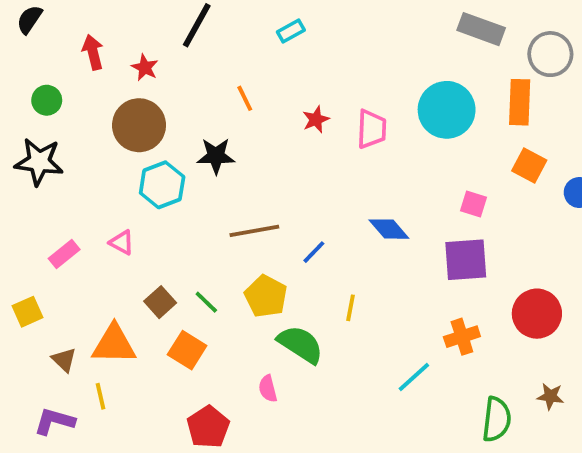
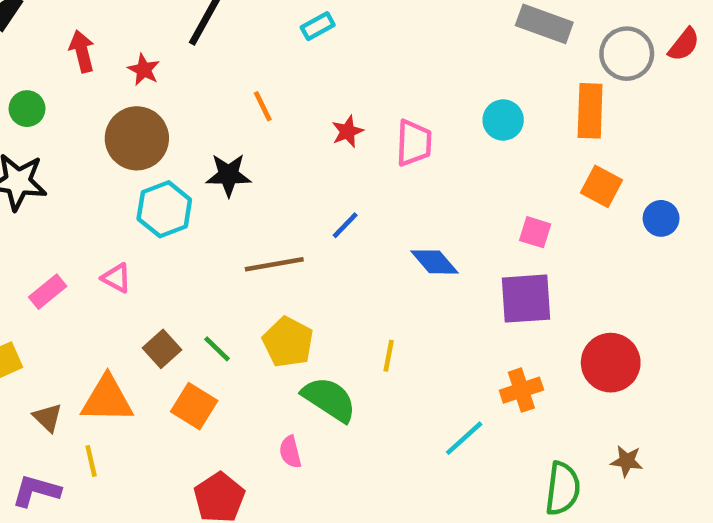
cyan circle: (447, 110) -> (503, 120), size x0.6
blue line: (314, 252) -> (345, 225), moved

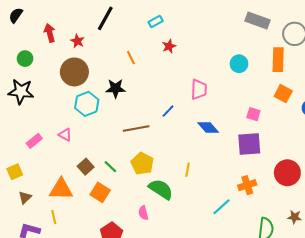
red star: (347, 131) -> (169, 46), moved
pink trapezoid: (414, 143) -> (199, 89), moved
brown triangle: (48, 418) -> (25, 197), moved, turned 32

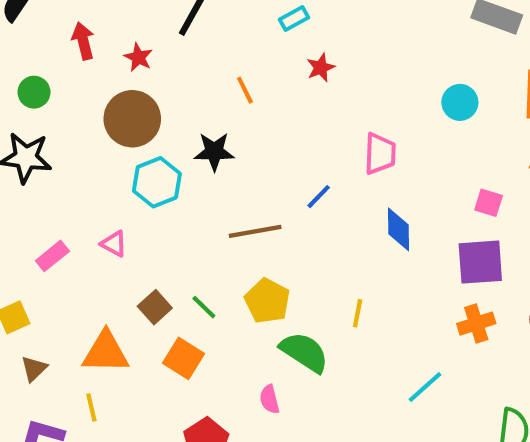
blue diamond: (208, 127) -> (398, 229), turned 40
orange cross: (247, 185) -> (476, 324), moved

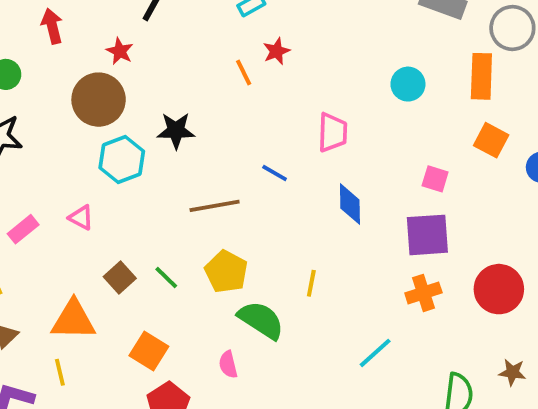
red star: (138, 57) -> (120, 51), moved
orange line: (245, 90) -> (244, 72), moved
blue line: (319, 197) -> (275, 173), turned 76
orange square: (183, 358) -> (149, 351), moved

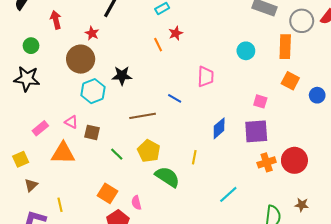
blue diamond: (350, 204) -> (219, 128), moved, turned 50
brown square: (120, 277) -> (92, 132), moved, turned -35
orange cross: (423, 293) -> (267, 162), moved
orange triangle: (73, 320) -> (63, 153), moved
pink semicircle: (228, 365) -> (136, 203), moved

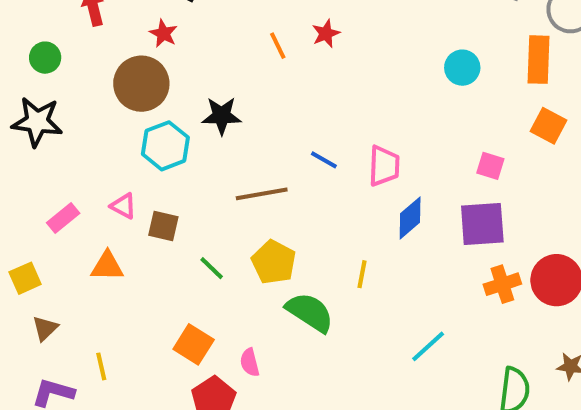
orange line: (158, 45) -> (278, 46), moved
pink trapezoid: (206, 77) -> (384, 166), moved
orange triangle: (63, 153) -> (107, 266), size x0.7

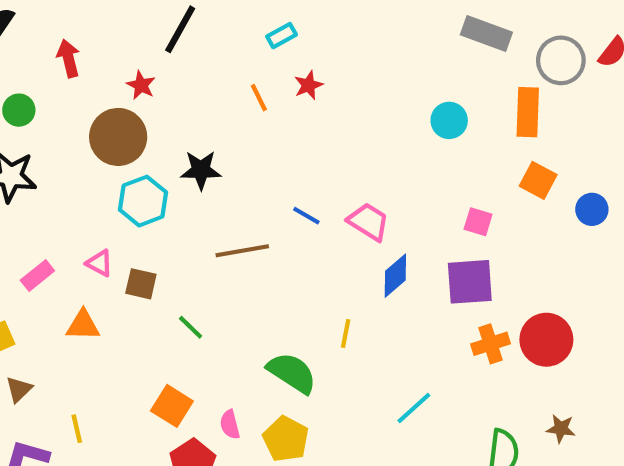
pink trapezoid: (384, 166) -> (368, 222), turned -60
yellow pentagon: (274, 262) -> (286, 439), moved

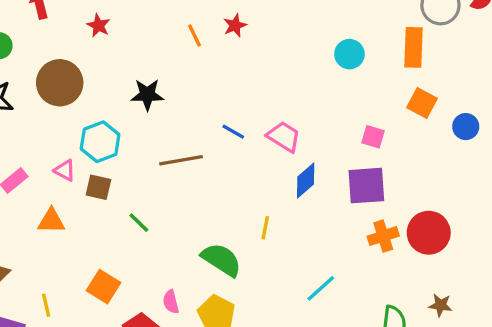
brown circle: (118, 137) -> (60, 83), moved
cyan hexagon: (143, 201) -> (100, 142), moved
orange square: (172, 406) -> (103, 287), moved

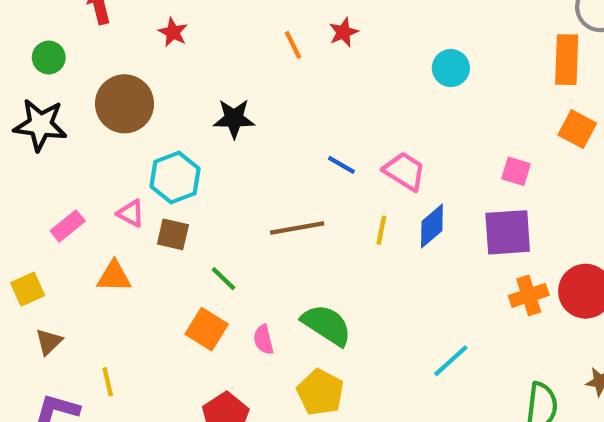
cyan circle: (349, 54) -> (451, 68), moved
brown line: (181, 160) -> (297, 228), moved
yellow line: (265, 228) -> (381, 230), moved
orange square: (103, 287) -> (207, 329), moved
pink semicircle: (171, 302) -> (263, 340), moved

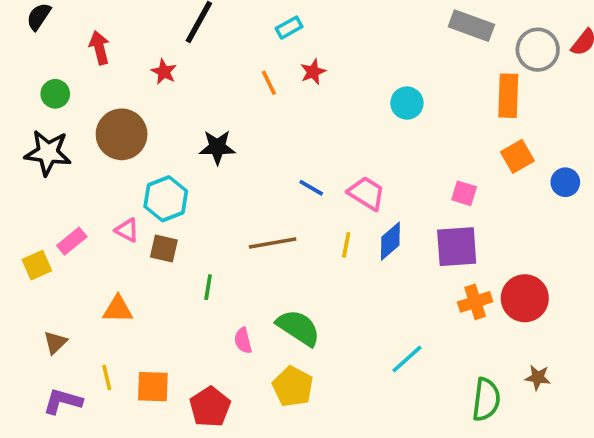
orange square: (577, 129) -> (517, 156), turned 32
orange triangle: (114, 276) -> (118, 309), moved
green line: (223, 279) -> (208, 287), turned 55
yellow square: (28, 289) -> (37, 265), moved
orange square: (207, 329) -> (153, 387), moved, turned -30

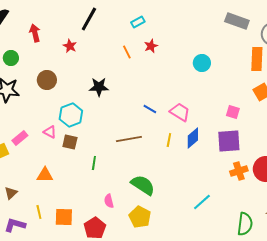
brown circle: (122, 134) -> (47, 80), size x0.7
pink semicircle: (243, 341) -> (109, 201), moved

